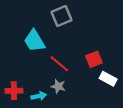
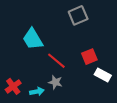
gray square: (62, 16) -> (78, 15), moved
red cross: (14, 91) -> (13, 86), turned -35

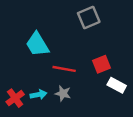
red line: (56, 61) -> (64, 69), turned -30
cyan arrow: (37, 92) -> (38, 95), moved

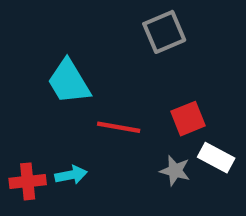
gray star: (63, 93) -> (175, 171), moved
red cross: (15, 98) -> (28, 181), turned 30

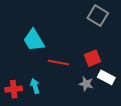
gray square: (164, 32) -> (98, 16), moved, turned -36
cyan arrow: (71, 175) -> (35, 86), turned -96

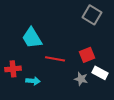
cyan arrow: (35, 86) -> (33, 81), turned 112
red cross: (14, 89) -> (13, 69), moved

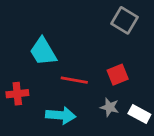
white rectangle: (100, 73) -> (139, 114), moved
cyan arrow: (33, 81) -> (61, 115), moved, size x1.5

